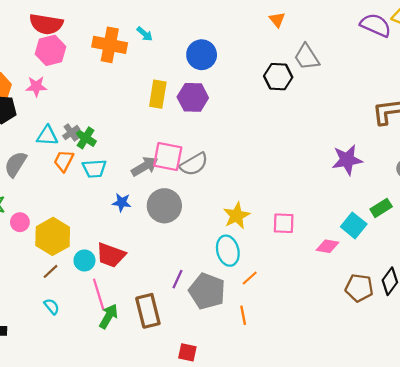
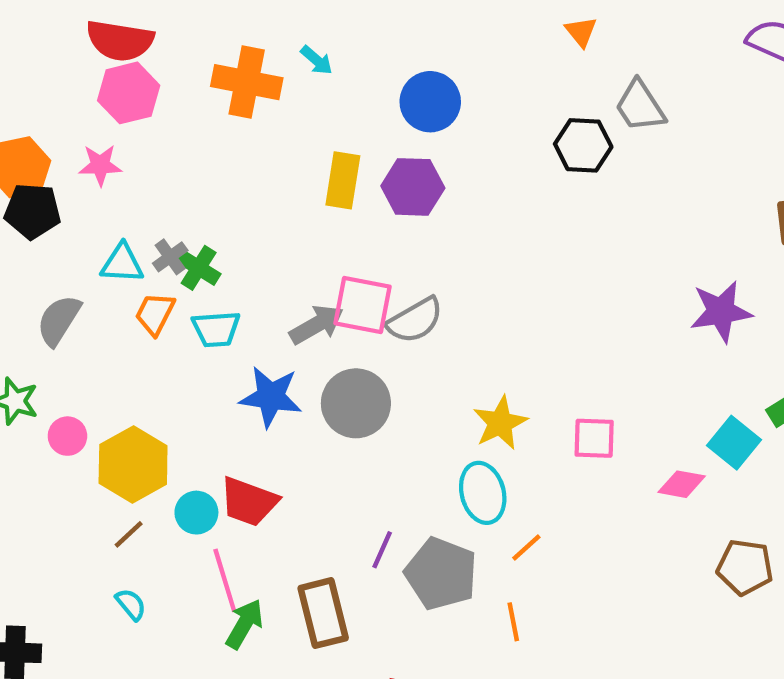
blue star: (122, 202) -> (271, 397), size x1.6

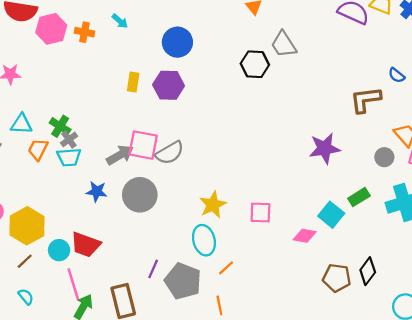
orange cross: (247, 82) -> (84, 32), size x0.6
pink hexagon: (129, 93) -> (51, 29), moved
yellow rectangle: (343, 180) -> (133, 82), size x0.7
gray cross: (170, 257) -> (69, 139), moved
blue star: (271, 397) -> (97, 191), size x0.7

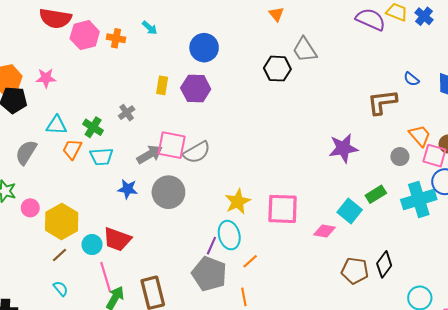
gray cross: (69, 139) -> (127, 113), moved
pink square: (260, 213) -> (283, 209), size x1.5
purple line: (153, 269) -> (211, 246), moved

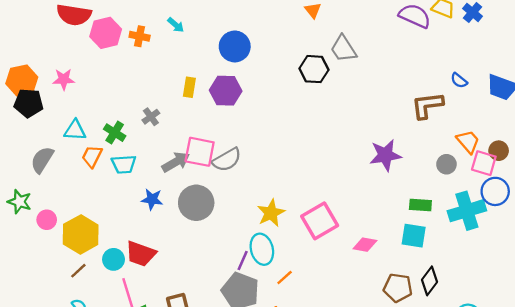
green rectangle: (376, 194) -> (420, 205), turned 36
pink square: (283, 209) -> (320, 221), turned -32
cyan square: (350, 211) -> (414, 236), moved, turned -30

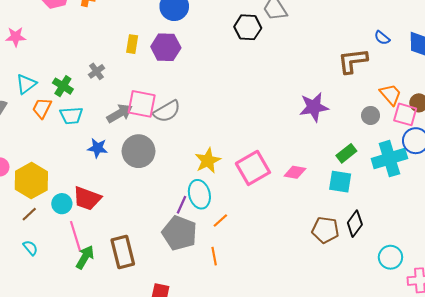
cyan triangle: (75, 130) -> (26, 84), turned -40
green rectangle: (420, 205) -> (346, 153), turned -42
pink diamond: (365, 245) -> (295, 172), moved

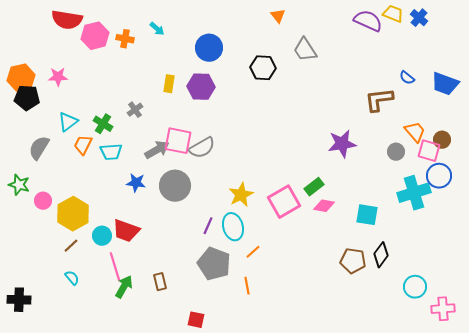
black hexagon: (248, 27) -> (263, 68), moved
green rectangle: (346, 153) -> (314, 187), moved
purple line: (182, 205) -> (208, 226), moved
brown rectangle: (123, 252) -> (160, 282), size x0.6

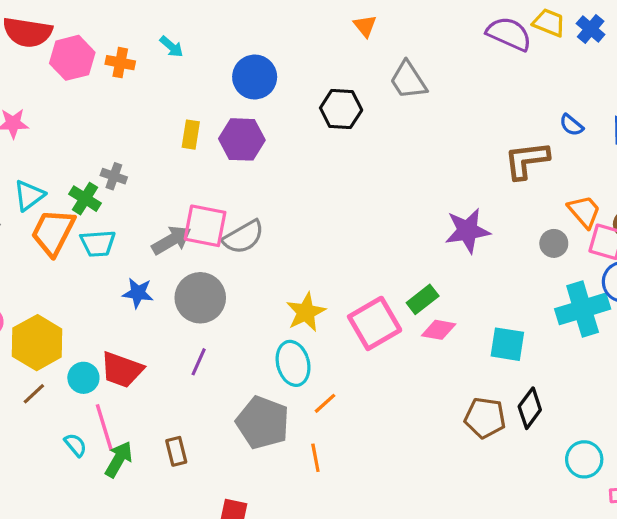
gray cross: (135, 110) -> (114, 176), moved, turned -35
orange trapezoid: (83, 145) -> (53, 232), size x1.5
purple line: (208, 226) -> (199, 362), moved
cyan semicircle: (72, 278) -> (75, 445), moved

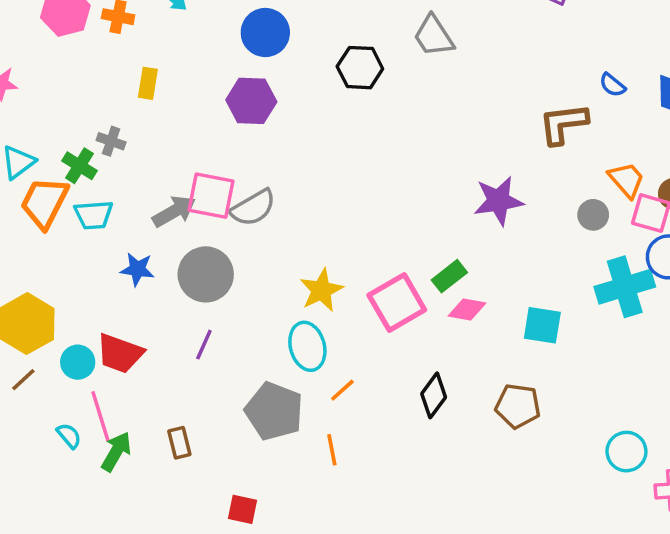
yellow rectangle: (191, 135) -> (148, 83), moved
black diamond: (530, 408) -> (434, 395), moved

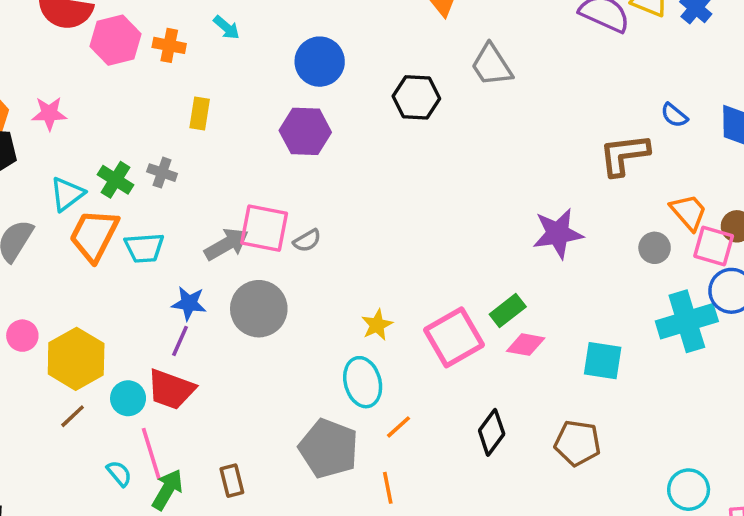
green cross: (79, 166) -> (115, 180), moved
gray semicircle: (253, 208) -> (307, 241), size x0.6
yellow star: (321, 290) -> (377, 325), size x0.7
purple line: (204, 345) -> (180, 341), moved

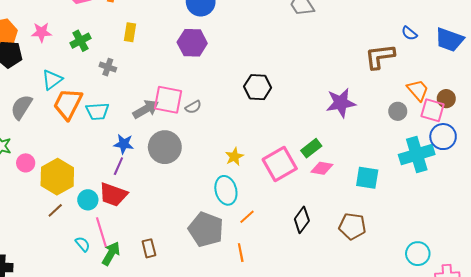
black hexagon: (416, 97) -> (258, 87), moved
green cross: (115, 180) -> (80, 41), moved, turned 30

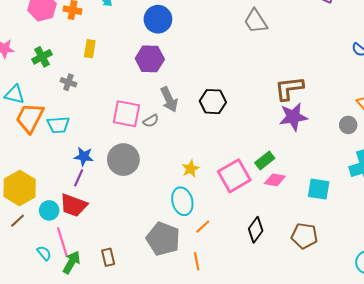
brown L-shape: (380, 56) -> (289, 88), moved
cyan triangle: (52, 80) -> (15, 94), turned 50
gray arrow: (146, 109) -> (169, 100), moved, turned 95

